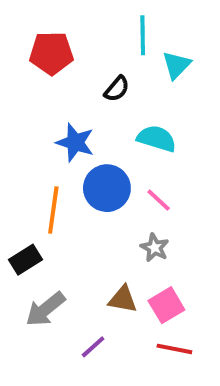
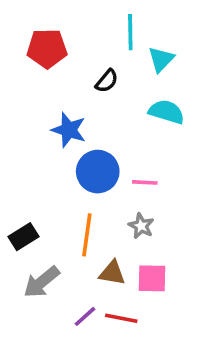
cyan semicircle: (157, 138) -> (166, 112), moved
pink line: (159, 200) -> (145, 182), turned -40
orange line: (53, 210) -> (87, 235), moved
pink square: (166, 305) -> (152, 278), turned 32
red line: (174, 349) -> (121, 318), moved

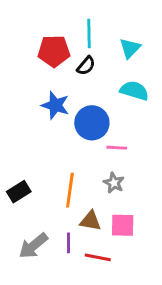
cyan line: (130, 32) -> (89, 34), moved
red pentagon: (47, 48) -> (54, 51), moved
blue circle: (98, 172) -> (92, 123), moved
gray arrow: (42, 282) -> (33, 246), moved
purple line: (85, 316) -> (68, 243), moved, turned -48

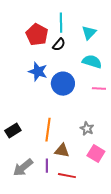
red pentagon: (54, 51) -> (37, 35), turned 30
pink line: (117, 148) -> (99, 89), moved
gray star: (114, 183) -> (87, 129), moved
pink square: (123, 225) -> (96, 154), moved, turned 30

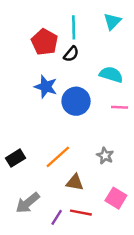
cyan triangle: (89, 33) -> (112, 21), moved
orange line: (48, 130) -> (58, 157), turned 40
pink square: (96, 154) -> (116, 198), moved
purple line: (47, 166) -> (57, 217), moved, turned 32

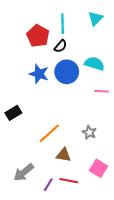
blue circle: (76, 101) -> (67, 72), moved
black rectangle: (16, 158) -> (13, 113), moved

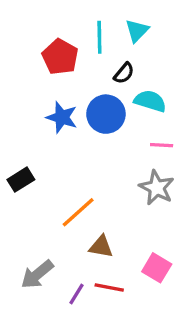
cyan triangle: (95, 18) -> (137, 31), moved
black semicircle: (61, 46) -> (124, 73), moved
gray star: (89, 132) -> (157, 188), moved, size x1.5

